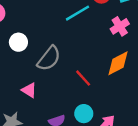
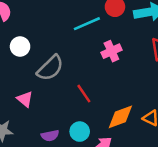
pink cross: (120, 26) -> (111, 51), moved
orange diamond: (118, 63) -> (120, 117), moved

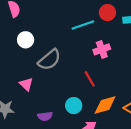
red line: (84, 94) -> (90, 79), moved
cyan circle: (80, 132) -> (74, 106), moved

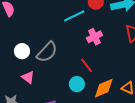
white circle: (26, 40) -> (22, 51), moved
cyan circle: (74, 106) -> (77, 84), moved

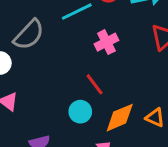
gray semicircle: (47, 52) -> (29, 35), moved

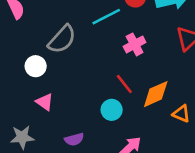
orange diamond: (120, 118) -> (156, 94), moved

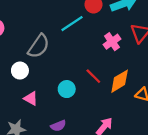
pink cross: (135, 44) -> (112, 42), moved
cyan circle: (112, 110) -> (67, 89), moved

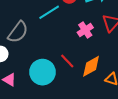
cyan circle: (67, 89) -> (42, 72), size x1.6

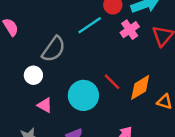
pink cross: (85, 30) -> (130, 30), moved

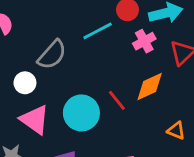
orange diamond: (140, 87) -> (150, 87), moved
pink triangle: (45, 105) -> (35, 120), size x1.6

